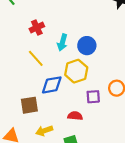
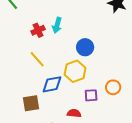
cyan arrow: (62, 42) -> (57, 25), moved

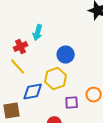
red cross: (38, 30) -> (21, 47), moved

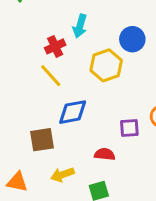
blue circle: (66, 55) -> (132, 39), moved
yellow hexagon: (56, 79) -> (106, 65), moved

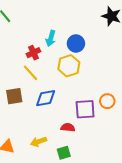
blue circle: (132, 39) -> (76, 43), moved
purple square: (129, 128) -> (85, 109), size x1.5
brown square: (42, 140) -> (14, 96), moved

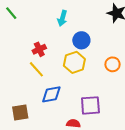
cyan arrow: (51, 38) -> (62, 18), moved
brown square: (14, 96) -> (20, 112), moved
orange circle: (107, 101) -> (112, 64), moved

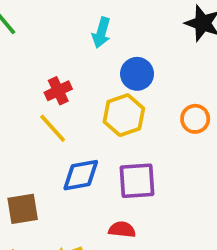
purple square: (90, 105) -> (137, 181), moved

